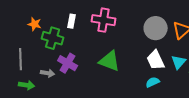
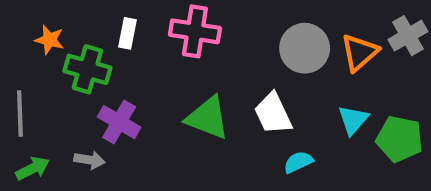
white trapezoid: (156, 60) -> (273, 114), moved
gray arrow: (48, 73) -> (90, 160), moved
green arrow: (27, 85) -> (33, 168), turned -35

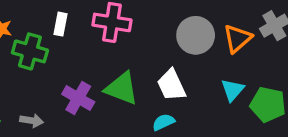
purple cross: (119, 122) -> (78, 98), moved
cyan semicircle: (298, 162) -> (163, 122), moved

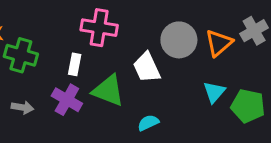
white rectangle: (61, 24) -> (75, 64), moved
white trapezoid: (171, 85) -> (147, 68), moved
gray arrow: (32, 121) -> (22, 107), moved

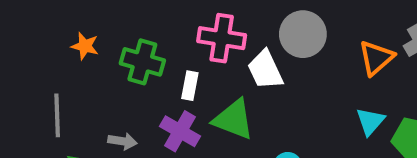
gray circle: (179, 40) -> (303, 34), moved
green cross: (21, 55) -> (142, 62), moved
white trapezoid: (147, 68) -> (265, 70), moved

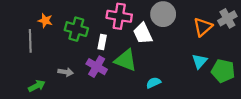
gray line: (57, 115) -> (30, 41), moved

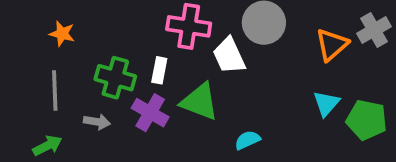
green cross: (76, 29) -> (115, 78), moved
gray line: (30, 41) -> (55, 91), moved

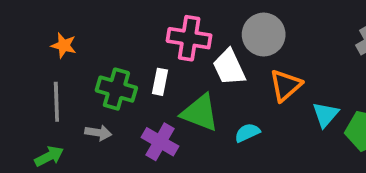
orange triangle: (332, 45) -> (285, 85), moved
purple cross: (150, 113) -> (160, 142), moved
cyan semicircle: (247, 140) -> (247, 133), moved

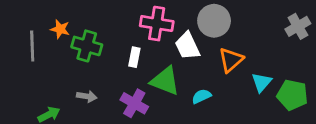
green cross: (116, 89) -> (87, 46), moved
gray line: (56, 102) -> (32, 46), moved

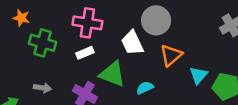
pink cross: (157, 24) -> (87, 23), moved
orange star: (60, 29) -> (21, 18), moved
white rectangle: (134, 57) -> (85, 53), turned 56

